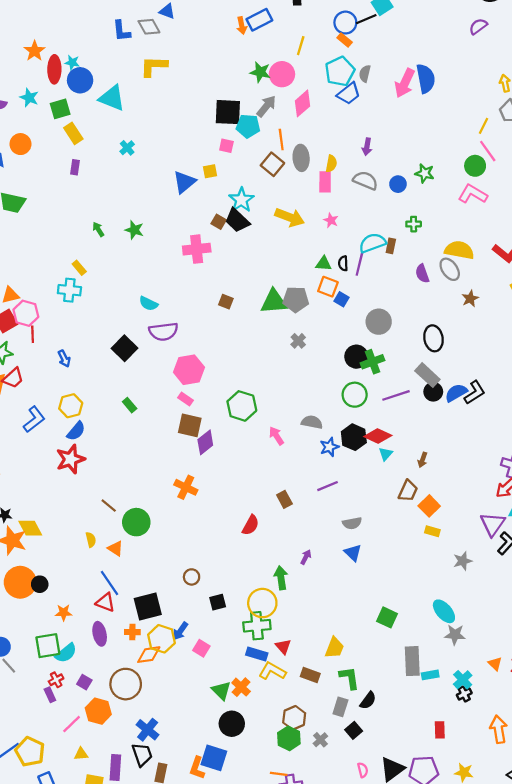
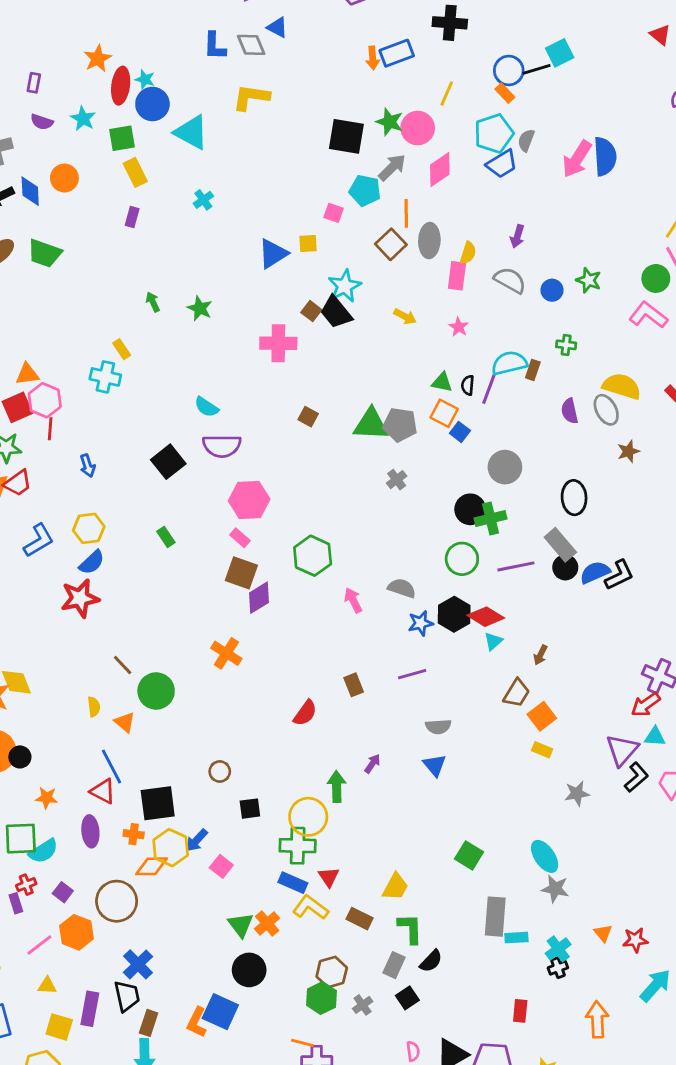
black square: (228, 112) -> (346, 136), moved
yellow arrow: (290, 217) -> (405, 317), size x0.6

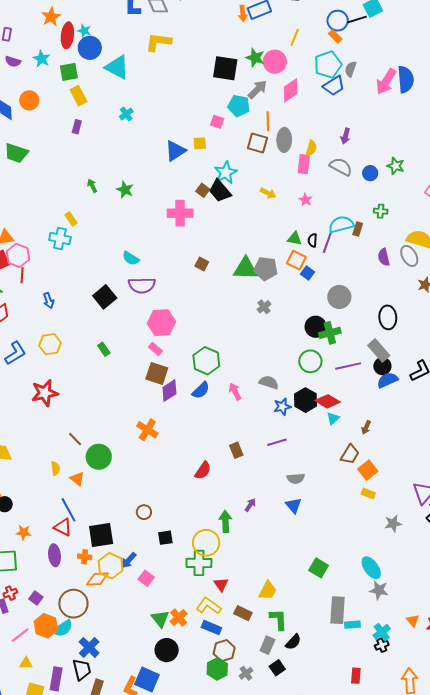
brown square: (391, 244) -> (257, 143), turned -30
blue semicircle: (92, 562) -> (201, 390), moved
blue semicircle: (595, 572) -> (387, 380), moved
cyan semicircle: (43, 851) -> (63, 628), moved
blue rectangle: (293, 883) -> (211, 628), moved

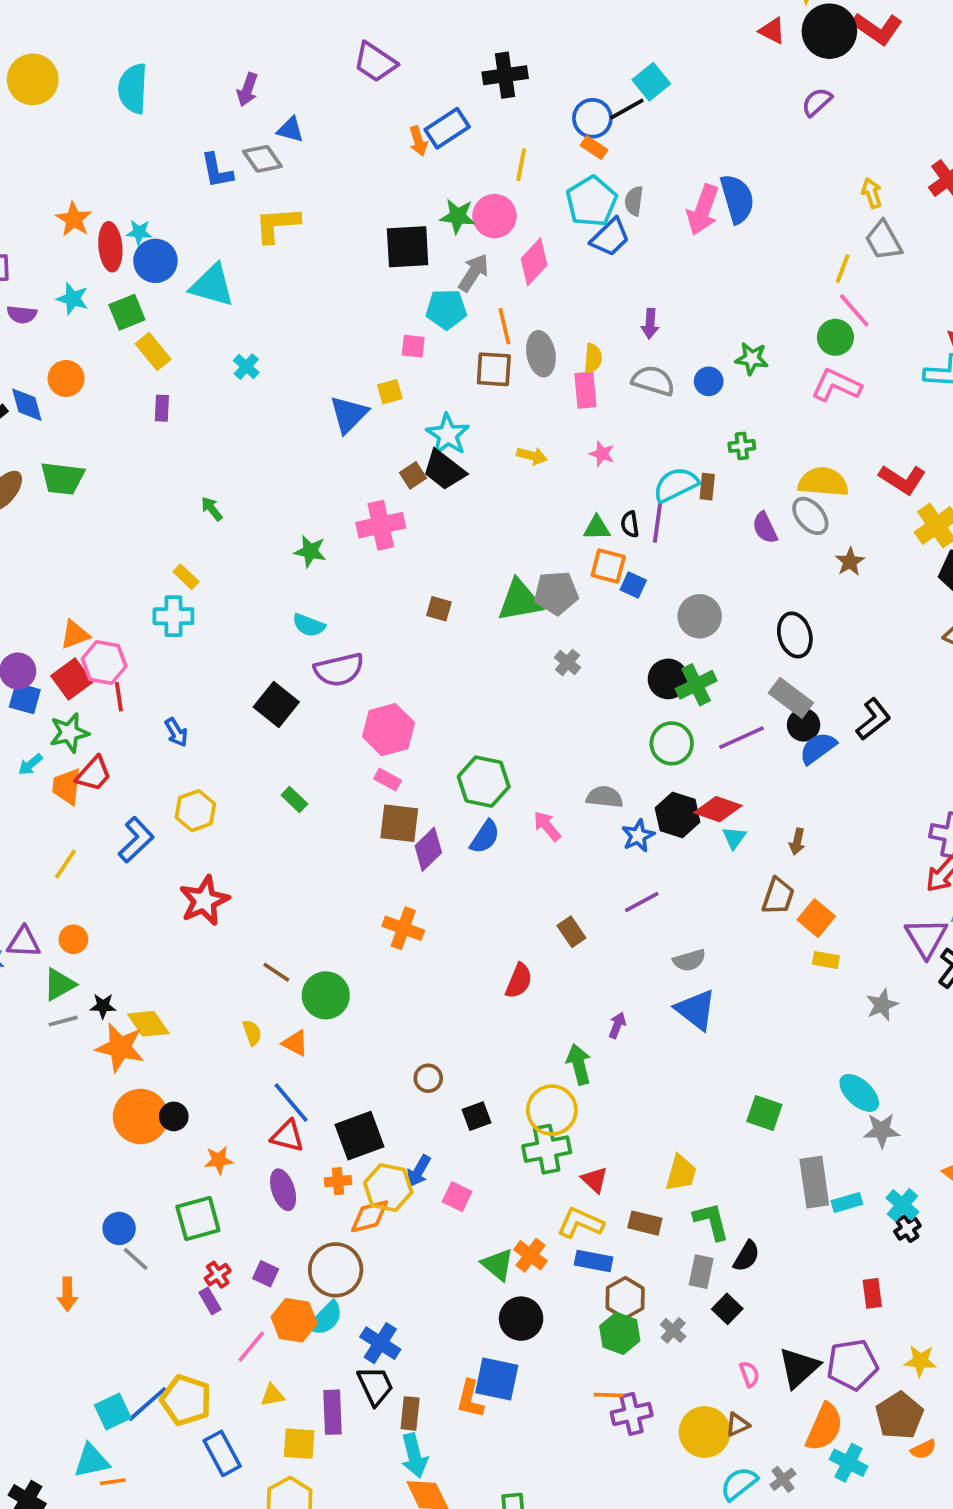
green star: (125, 190) -> (310, 551), moved
brown square: (203, 190) -> (413, 475), turned 32
blue triangle: (294, 505) -> (696, 1010), size x1.4

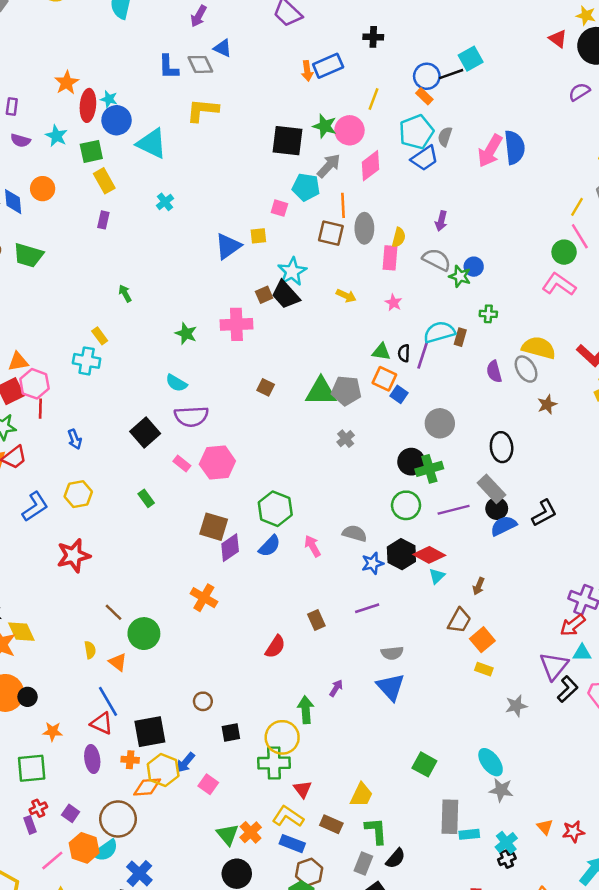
black cross: (505, 75) -> (373, 37), size x0.7
green star: (752, 359) -> (460, 276), moved
pink rectangle: (388, 780) -> (182, 463), moved

